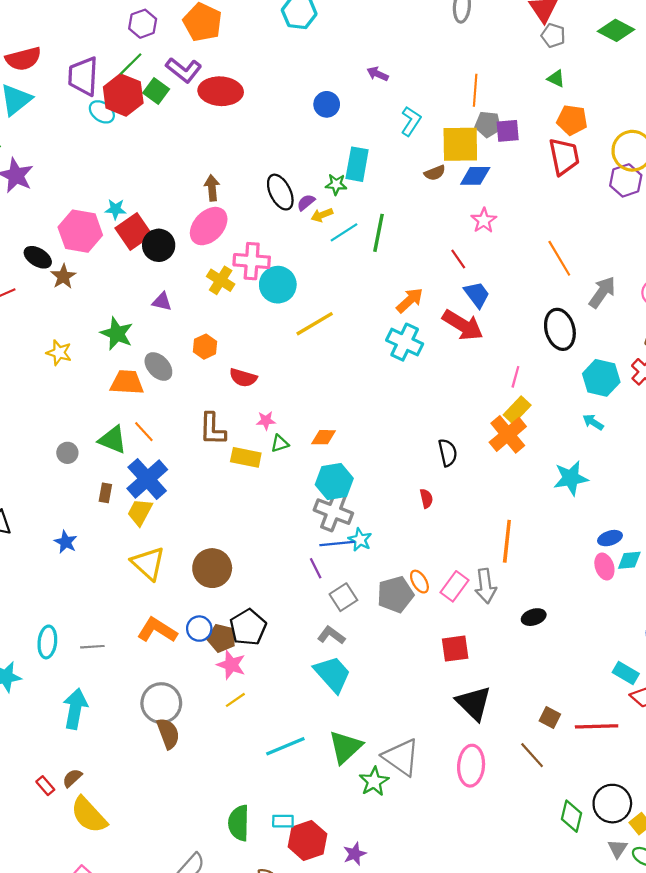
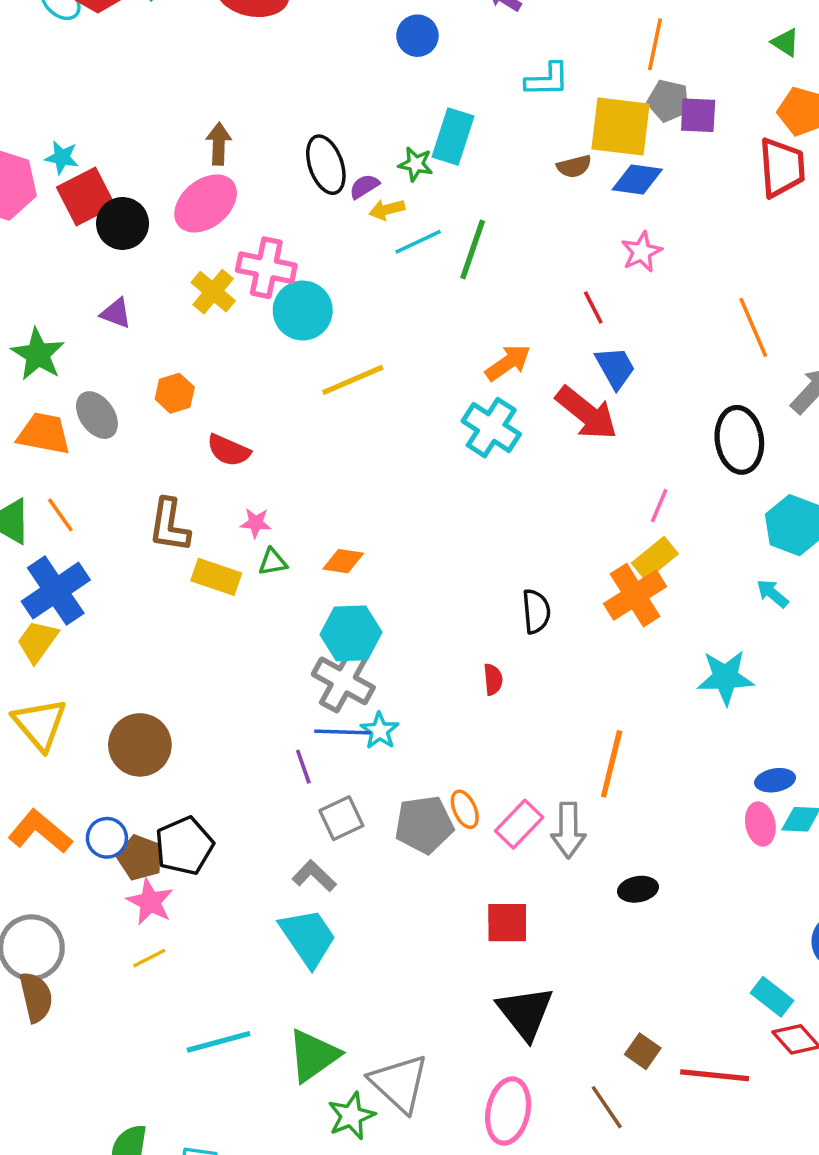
cyan L-shape: (411, 121) -> (547, 80), turned 48

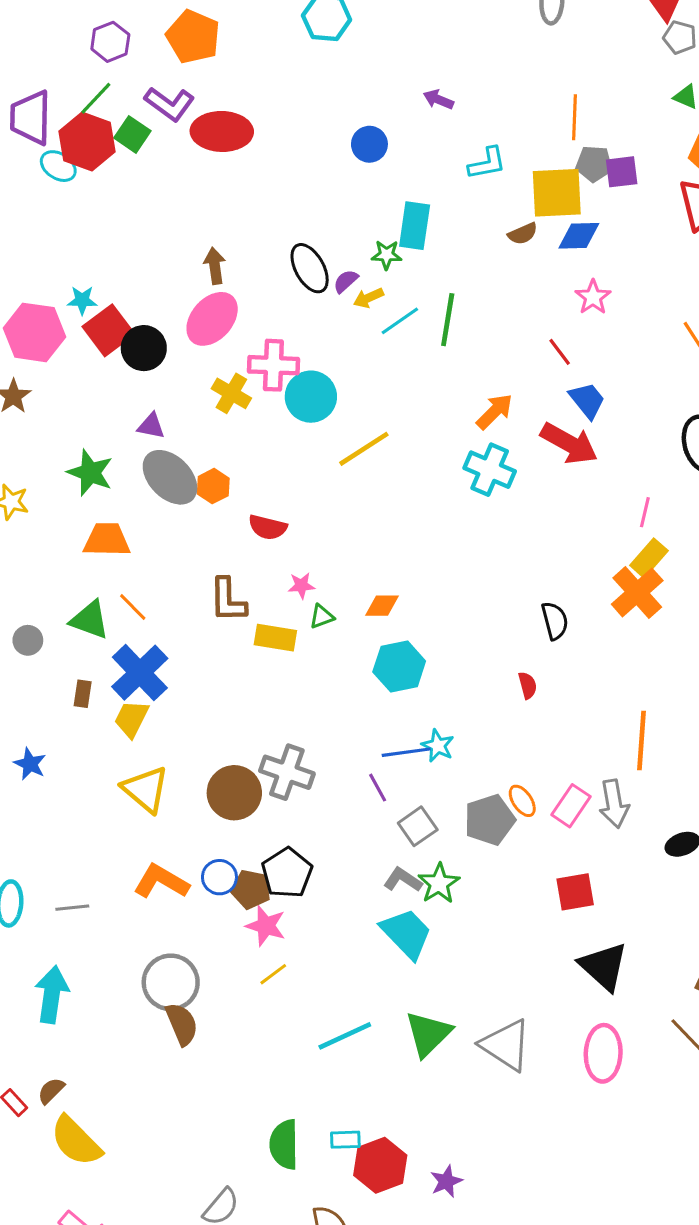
gray ellipse: (97, 415) -> (170, 477), moved, size x1.4
gray cross: (343, 681) -> (287, 772), moved
green star: (351, 1116) -> (439, 883), moved

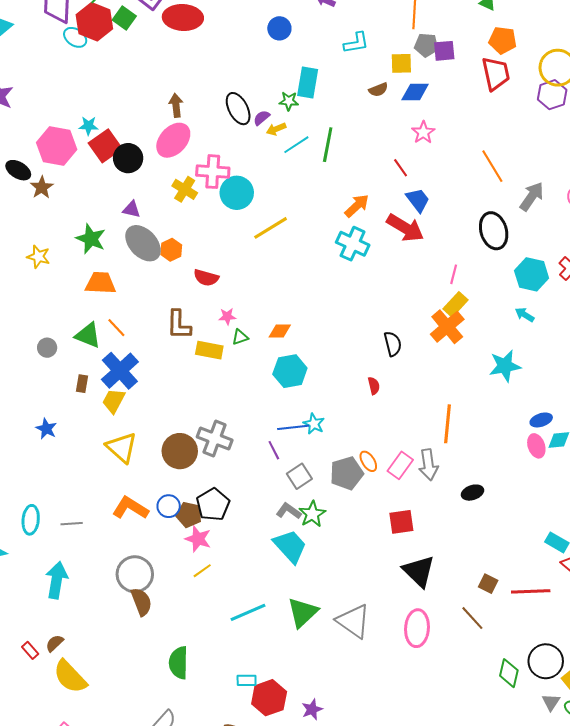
yellow square: (557, 193) -> (401, 63), size x0.6
green semicircle: (284, 1145) -> (179, 663), moved

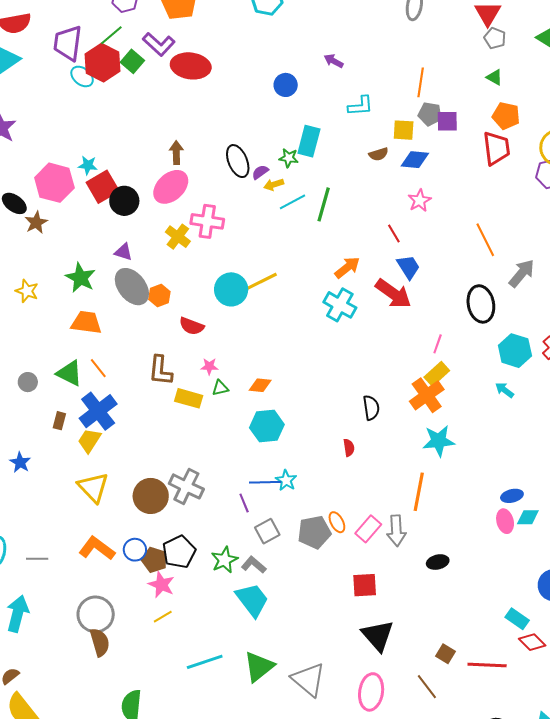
cyan circle: (237, 193) -> (231, 289), moved
cyan star: (505, 366) -> (439, 441), moved
green star: (312, 514) -> (224, 560), moved

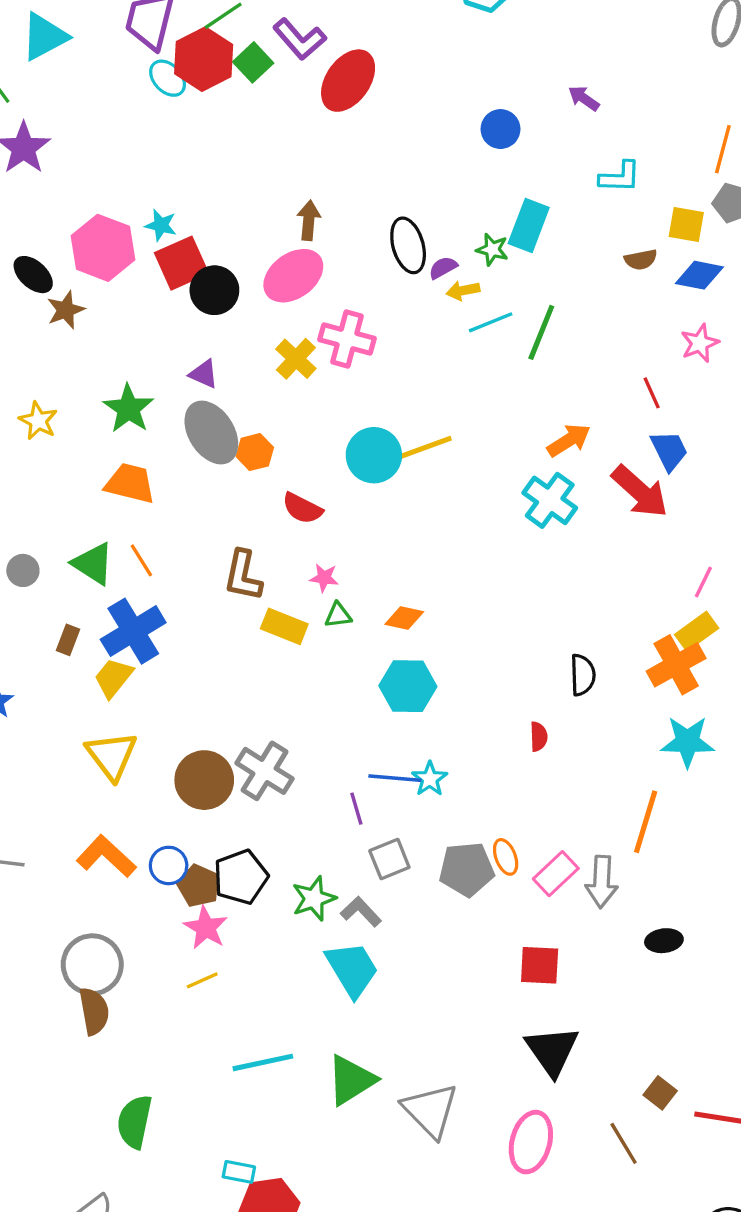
red ellipse: (191, 66) -> (348, 81), turned -69

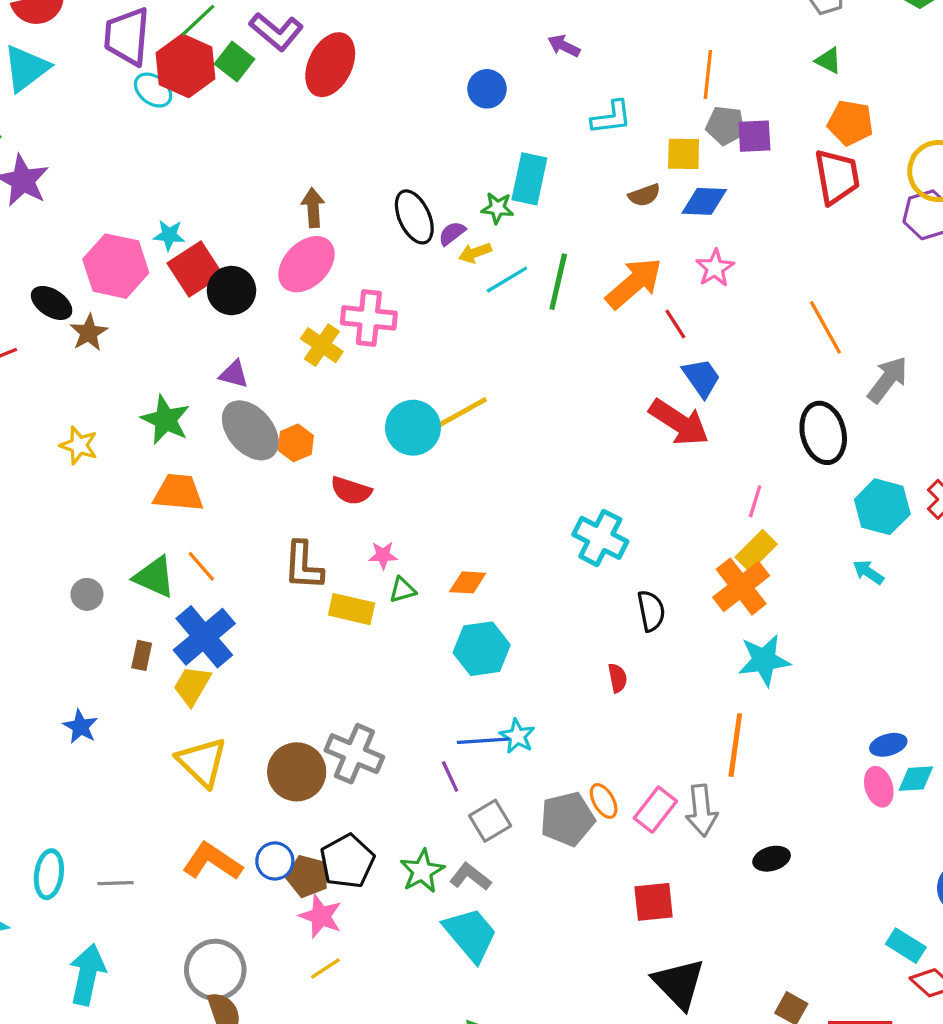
orange arrow: (569, 440) -> (634, 283), moved, size x1.4
cyan cross: (550, 500) -> (600, 538), moved

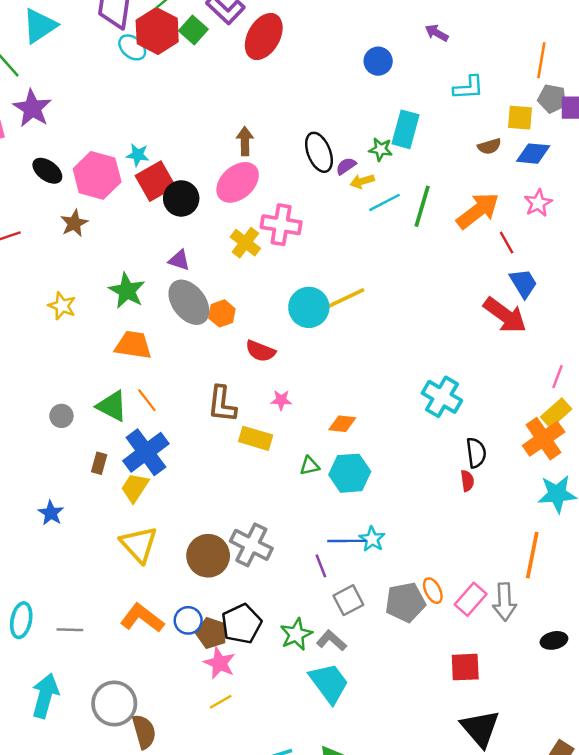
black ellipse: (52, 303) -> (47, 171), moved
green triangle: (402, 590) -> (310, 466), moved
red semicircle: (618, 678) -> (467, 481), moved
gray circle: (215, 970) -> (114, 704), moved

